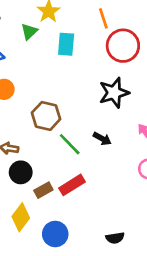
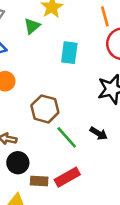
cyan rectangle: (66, 44) -> (69, 53), moved
brown rectangle: (43, 190) -> (39, 181), turned 30

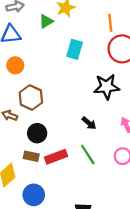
brown hexagon: (45, 109) -> (31, 98), moved
green line: (67, 137) -> (88, 155), moved
black circle: (18, 163) -> (37, 133), moved

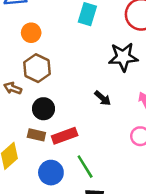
orange circle: (15, 65) -> (31, 33), moved
green line: (88, 155) -> (85, 167), moved
blue circle: (34, 195) -> (51, 173), moved

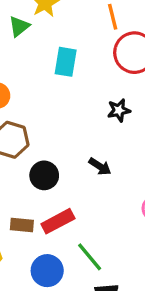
black star: (123, 57) -> (119, 110), size x0.6
black circle: (44, 109) -> (44, 175), moved

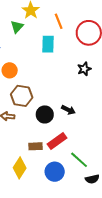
orange line: (113, 17) -> (59, 21), moved
black arrow: (100, 166) -> (68, 110), moved

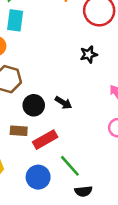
cyan rectangle: (48, 44) -> (15, 20), moved
brown rectangle: (36, 146) -> (19, 131), moved

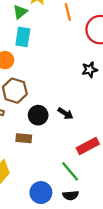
red rectangle: (45, 140) -> (88, 146), moved
blue circle: (38, 177) -> (41, 193), moved
black semicircle: (83, 191) -> (71, 195), moved

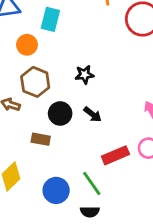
black star: (90, 70) -> (84, 75), moved
blue circle: (41, 193) -> (56, 190), moved

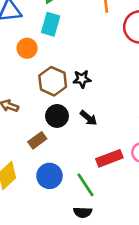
brown hexagon: (35, 82) -> (53, 81), moved
brown rectangle: (41, 139) -> (37, 140), turned -48
blue circle: (56, 190) -> (49, 176), moved

